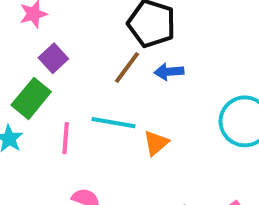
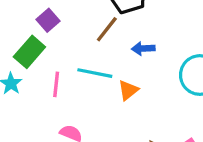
blue arrow: (169, 72) -> (143, 48), moved

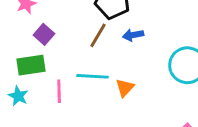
blue arrow: (143, 48) -> (133, 35), moved
green rectangle: (29, 52) -> (31, 65), turned 48

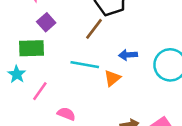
blue arrow: (133, 35) -> (128, 55), moved
pink line: (59, 91) -> (40, 91), moved, turned 30

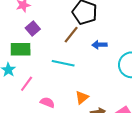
blue arrow: (128, 55) -> (99, 45), moved
orange triangle: (112, 78) -> (82, 97), moved

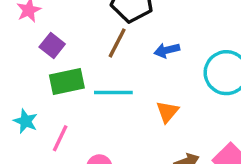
green rectangle: (21, 49) -> (67, 81), moved
orange triangle: (82, 97) -> (167, 112), moved

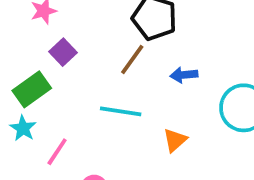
green rectangle: (67, 81) -> (32, 89), moved, turned -32

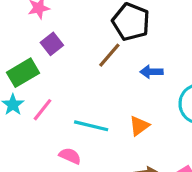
cyan line: (121, 111) -> (91, 126), moved
pink line: (57, 152) -> (43, 110), moved

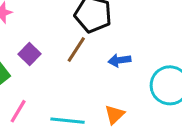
purple square: (52, 44) -> (29, 54), moved

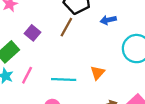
blue arrow: (119, 60) -> (108, 20), moved

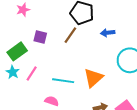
purple square: (32, 33) -> (40, 37), turned -32
orange triangle: (98, 73) -> (93, 78), size x1.5

